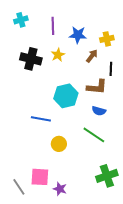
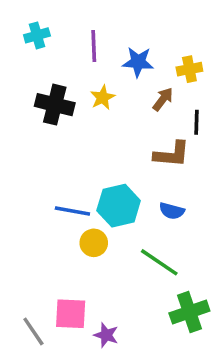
cyan hexagon: (66, 96) -> (119, 206), moved
blue semicircle: (99, 111) -> (172, 211), moved
green line: (94, 135) -> (159, 262), moved
yellow circle: (59, 144) -> (94, 243), moved

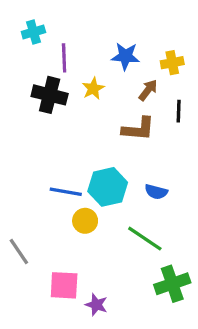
purple line: (94, 46) -> (64, 58), moved
brown L-shape: (172, 154) -> (138, 129), moved
gray line: (33, 331) -> (19, 251), moved

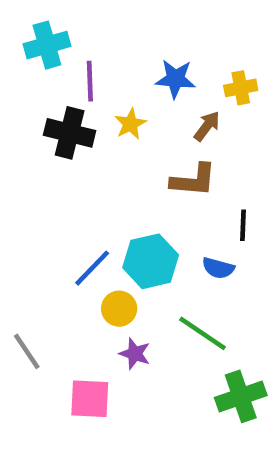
cyan cross: (33, 32) -> (47, 45), size x1.4
black line: (179, 111) -> (243, 225), moved
blue line: (66, 192) -> (92, 268), turned -56
purple star: (96, 305) -> (135, 354), moved

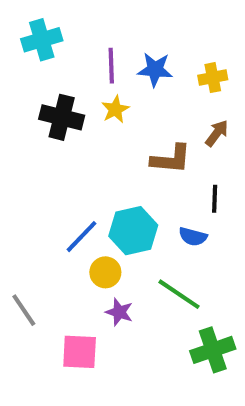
purple line: (90, 81) -> (111, 66), moved
brown arrow: (207, 126) -> (217, 133), moved

